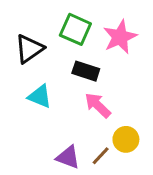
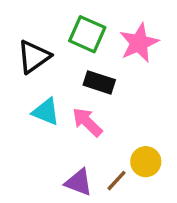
pink arrow: (98, 105) -> (87, 122), moved

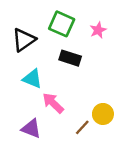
pink star: (139, 43) -> (98, 30), size x0.6
pink arrow: (87, 122) -> (53, 103), moved
purple triangle: (79, 182) -> (31, 129), moved

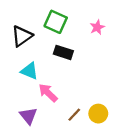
pink star: (98, 30) -> (97, 27), moved
yellow circle: (103, 114) -> (98, 114), moved
purple triangle: (31, 129) -> (28, 116), turned 30

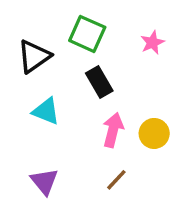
black rectangle: (63, 52) -> (99, 82), turned 42
pink arrow: (48, 93) -> (113, 130), moved, turned 60
yellow circle: (98, 114) -> (154, 133), moved

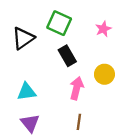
cyan triangle: (46, 111) -> (27, 92), moved, turned -30
yellow circle: (154, 133) -> (104, 74), moved
brown line: (116, 180) -> (79, 122), turned -35

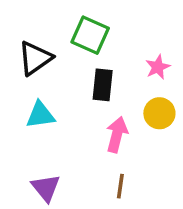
pink star: (103, 29) -> (158, 67), moved
black rectangle: (67, 56) -> (103, 85), turned 36
cyan triangle: (27, 92) -> (40, 115), moved

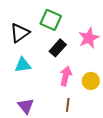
pink star: (158, 67) -> (89, 38), size x1.5
black rectangle: (103, 85) -> (58, 48), turned 36
yellow circle: (159, 113) -> (91, 81), moved

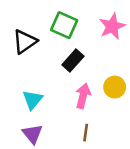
pink star: (89, 38) -> (112, 26), moved
cyan triangle: (23, 65) -> (32, 100), moved, turned -42
yellow circle: (91, 81) -> (115, 87), moved

